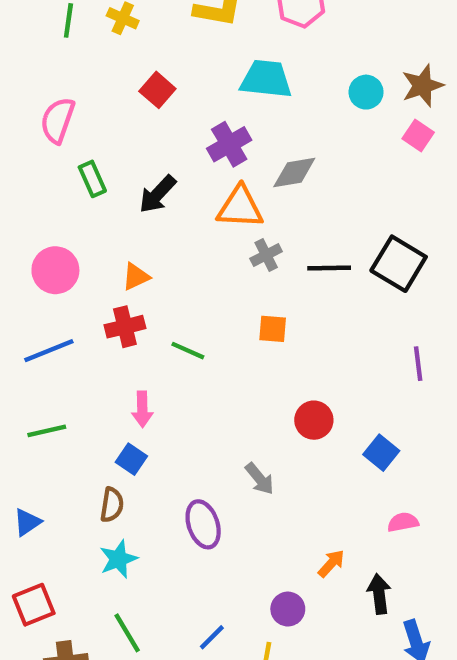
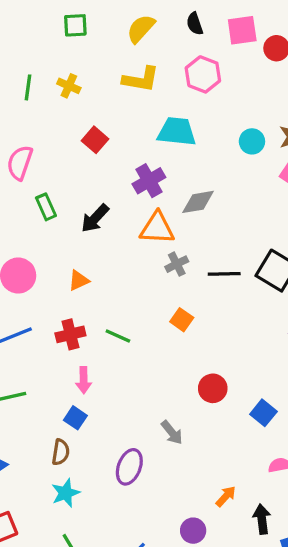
red cross: (125, 327) -> (70, 334), moved
orange square: (273, 329) -> (182, 320), turned 30
purple ellipse: (203, 524) -> (129, 467), turned 40

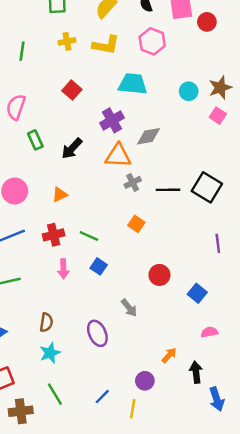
yellow cross: (69, 86) -> (67, 41), moved, turned -35
blue square: (75, 418) -> (99, 266), moved
purple ellipse: (129, 467) -> (97, 333), turned -45

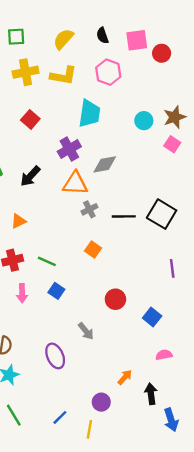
yellow cross: (67, 41) -> (26, 72), size x1.5
cyan trapezoid: (133, 84) -> (89, 114), turned 92

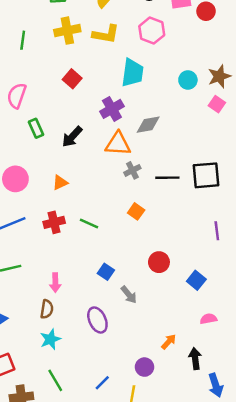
black square: (162, 214) -> (206, 175), turned -36
blue square: (56, 291) -> (106, 272), moved
pink arrow: (22, 293) -> (55, 283), moved

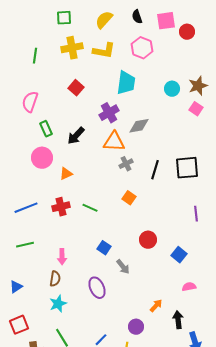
black line: (167, 178) -> (155, 170), turned -72
pink circle: (15, 179) -> (42, 158), moved

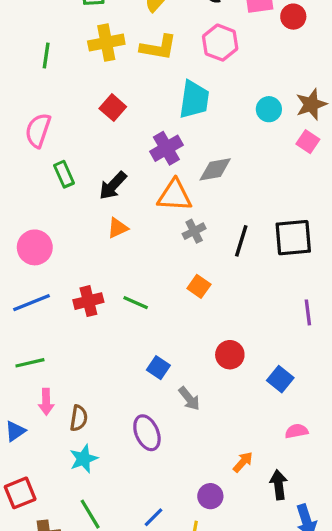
pink circle: (42, 158) -> (35, 247), moved
orange triangle: (66, 174) -> (118, 228), moved
pink arrow: (62, 257) -> (46, 402), moved

